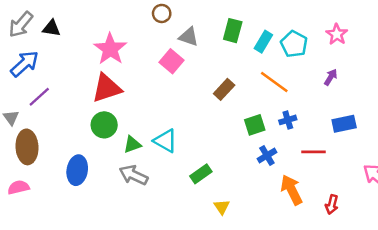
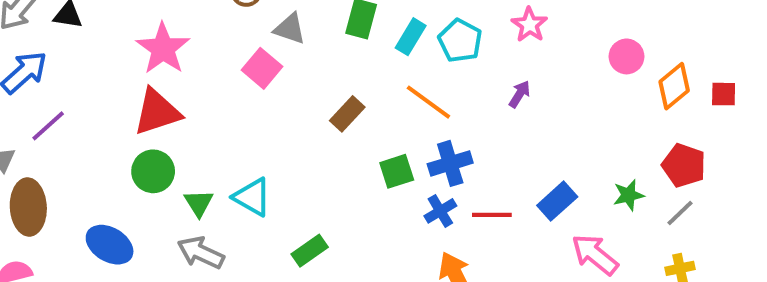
blue cross: (288, 120) -> (450, 163), size x1.5
blue rectangle: (344, 124) -> (557, 201), moved, turned -30
green triangle: (132, 144) -> (199, 203), turned -42
blue cross: (267, 156) -> (440, 211), moved
blue ellipse: (77, 170) -> (110, 245), turned -68

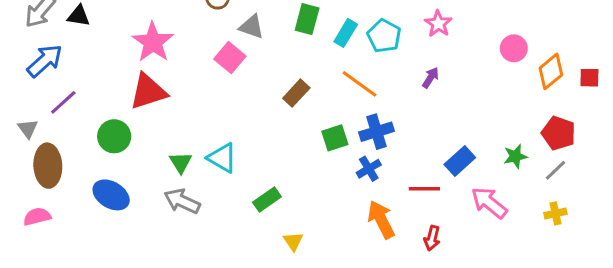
green circle: (153, 171) -> (114, 136), moved
red line: (492, 215) -> (424, 189), moved

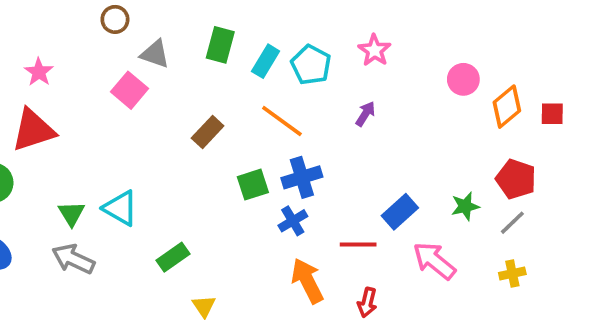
pink star: (153, 42) -> (39, 72), size x0.6

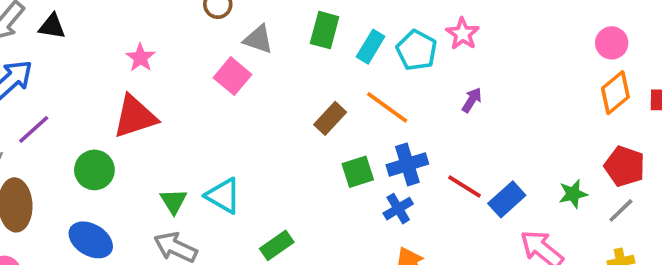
pink star: (374, 50) -> (463, 34), moved
pink circle: (463, 79) -> (612, 43), moved
brown rectangle: (208, 132) -> (330, 118), moved
red line: (358, 244) -> (464, 187), moved, turned 32

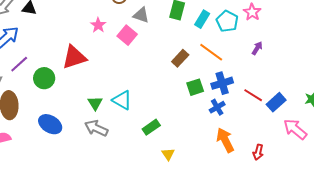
pink star: (140, 58) -> (98, 25), moved
green circle: (94, 170) -> (44, 78), moved

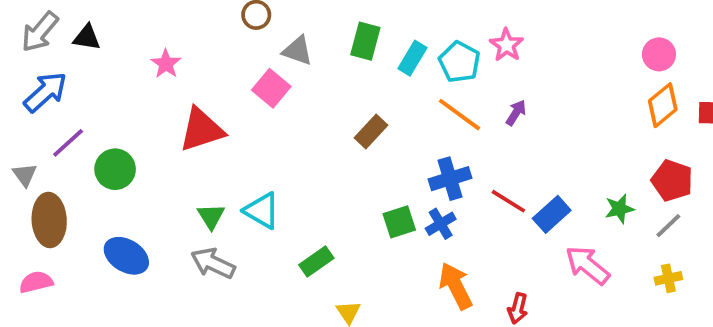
pink star: (98, 25) -> (166, 64), moved
orange line: (211, 52) -> (459, 115), moved
red triangle: (74, 57) -> (202, 130), moved
green square: (195, 87) -> (399, 222), moved

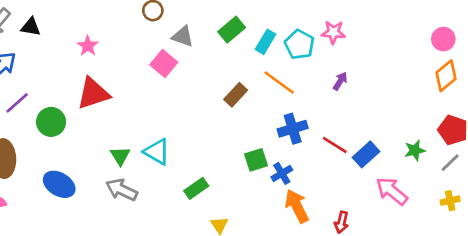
green rectangle: (365, 41) -> (232, 30), turned 35
pink star: (507, 45) -> (333, 32), turned -30
orange line: (459, 115) -> (279, 83), moved
red triangle: (202, 130) -> (93, 93), moved
blue cross: (441, 224) -> (282, 173), moved

